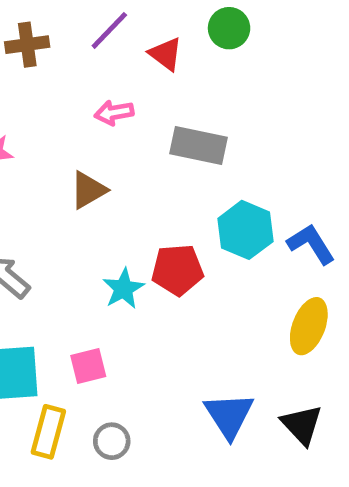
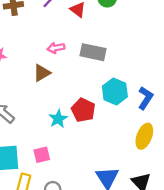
pink arrow: (114, 113) -> (56, 48), moved
blue L-shape: (311, 244) -> (145, 98), turned 65
red pentagon: (177, 270) -> (83, 110), turned 30

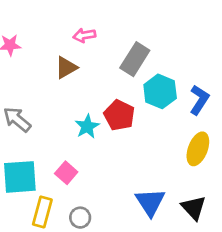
gray rectangle: (93, 52) -> (135, 59), moved, turned -70
pink square: (42, 155) -> (66, 173), turned -35

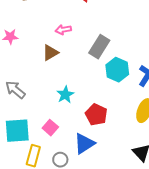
red pentagon: (119, 115) -> (96, 115), moved
blue triangle: (150, 202) -> (84, 144), moved, turned 30

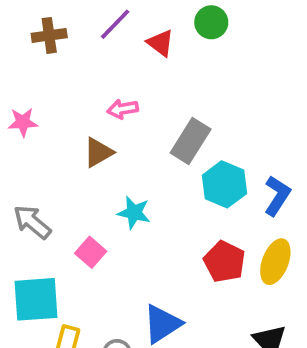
cyan star: (65, 95) -> (134, 213), moved, turned -30
red pentagon: (96, 115) -> (224, 262), moved
pink square: (50, 128) -> (91, 252), moved

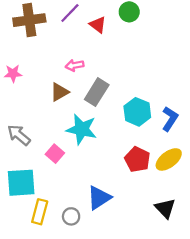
brown cross: (49, 35) -> (29, 20), size x1.5
gray rectangle: (191, 141) -> (97, 92), moved
cyan star: (134, 213) -> (82, 129), size x1.5
yellow ellipse: (275, 262) -> (169, 159), turned 32

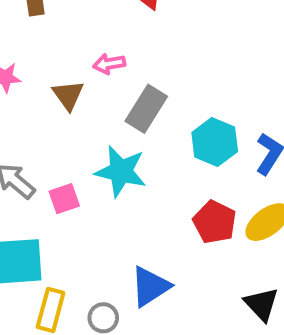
brown triangle: (59, 92) -> (68, 95), moved, turned -36
pink square: (55, 154) -> (64, 199), moved, turned 30

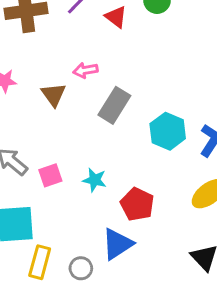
cyan star: (121, 171) -> (95, 180), moved, size x0.6
red pentagon: (215, 222) -> (137, 204), moved

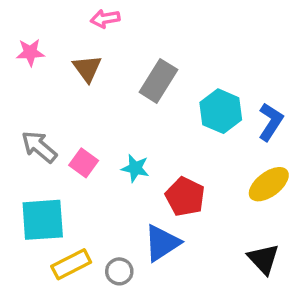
pink arrow: (85, 70) -> (105, 19), moved
pink square: (50, 175) -> (84, 163), turned -35
yellow rectangle: (40, 262) -> (71, 264), turned 48

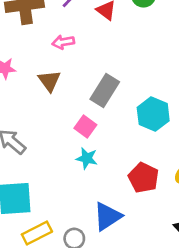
pink square: (84, 163) -> (85, 127), moved
red pentagon: (185, 197) -> (143, 178), moved

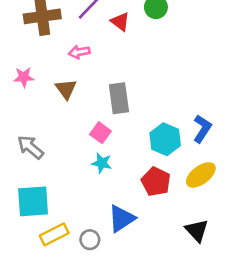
gray rectangle: (105, 91) -> (119, 98), turned -40
cyan hexagon: (153, 114) -> (165, 139), moved

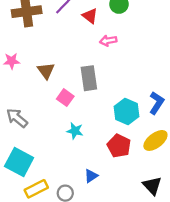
pink arrow: (79, 52) -> (108, 41), moved
pink square: (100, 133) -> (65, 98), moved
cyan square: (33, 201) -> (19, 162), turned 32
blue triangle: (122, 219) -> (91, 176), size x0.6

